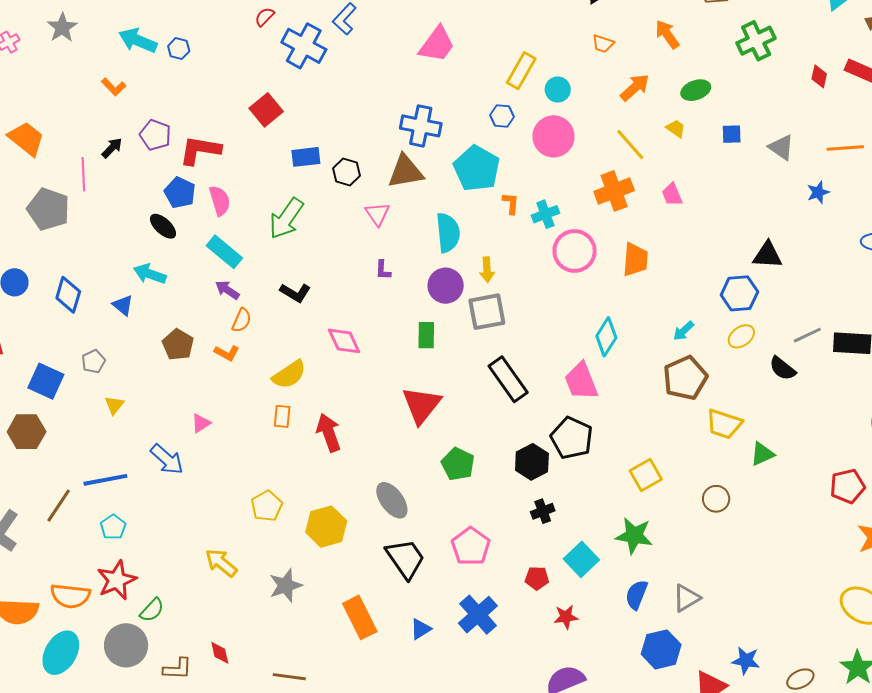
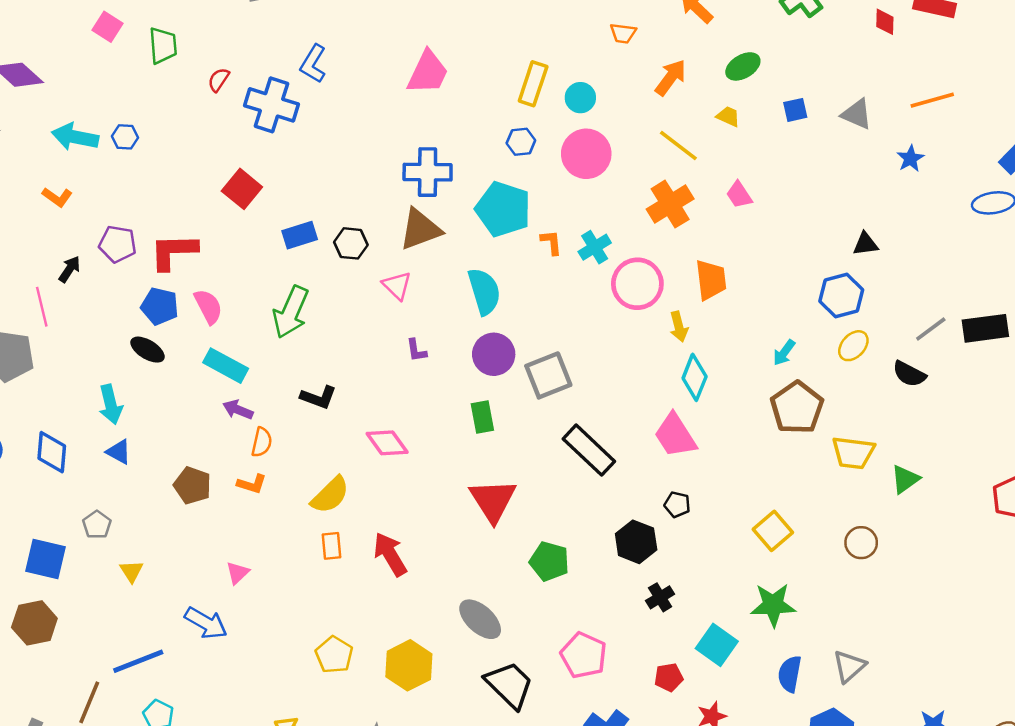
black triangle: (767, 255) -> (865, 244), size x0.7
yellow arrow: (487, 270) -> (679, 327), moved
cyan arrow: (150, 274) -> (111, 404), moved, turned -112
black pentagon: (572, 438) -> (677, 504), size x0.5

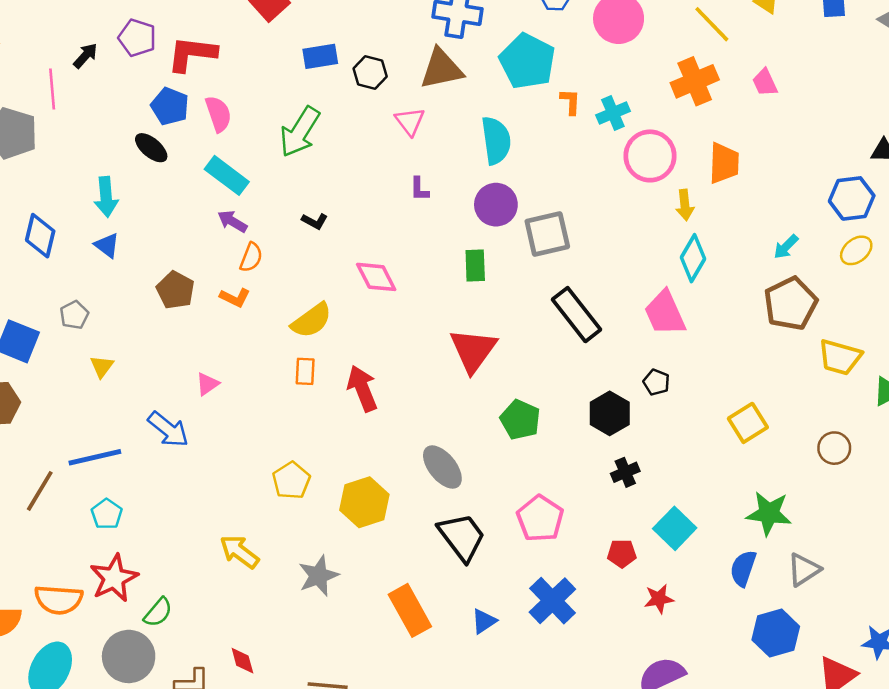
black L-shape: (319, 397) -> (315, 221), size x0.7
green star: (773, 605) -> (769, 513), moved

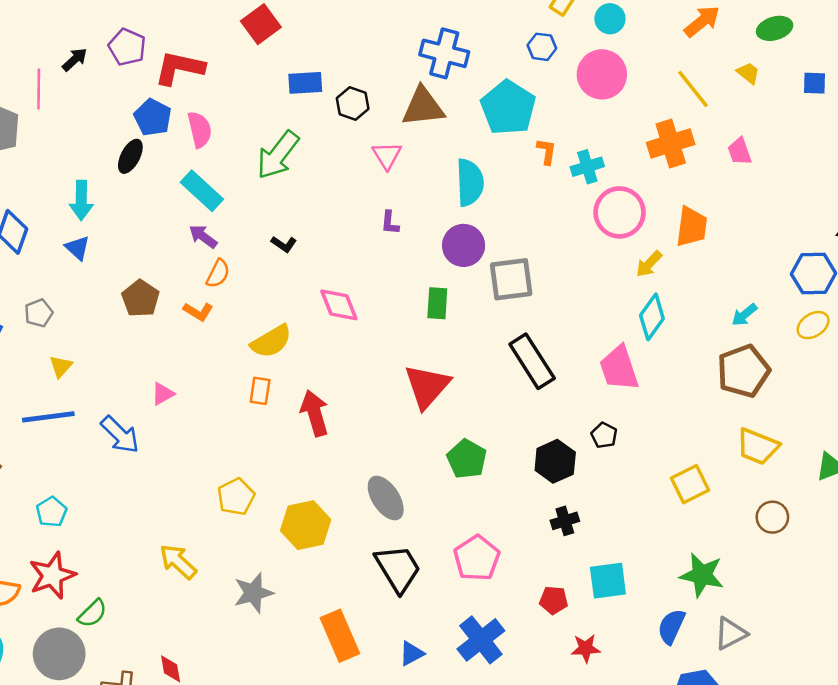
black ellipse: (151, 148) -> (130, 156), turned 72
yellow arrow: (685, 205) -> (649, 264), turned 44
yellow trapezoid: (840, 357) -> (758, 446), moved
blue line: (95, 457) -> (48, 417), moved
cyan square: (675, 528) -> (608, 581), turned 33

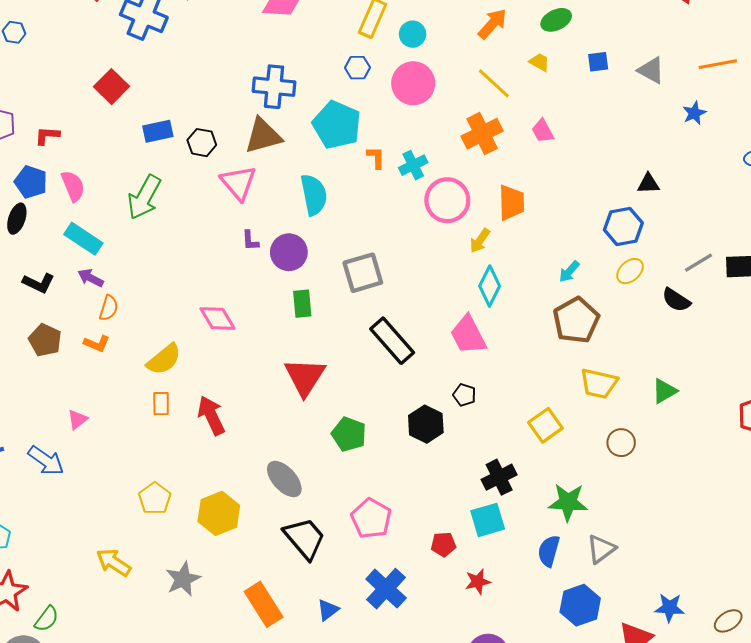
red L-shape: (179, 68) -> (47, 136), size x0.6
pink triangle: (387, 155) -> (238, 183), size x1.4
black L-shape: (284, 244) -> (39, 283), moved, size x1.4
purple circle: (464, 245) -> (289, 252), moved
black cross: (565, 521) -> (499, 477), moved, size x1.4

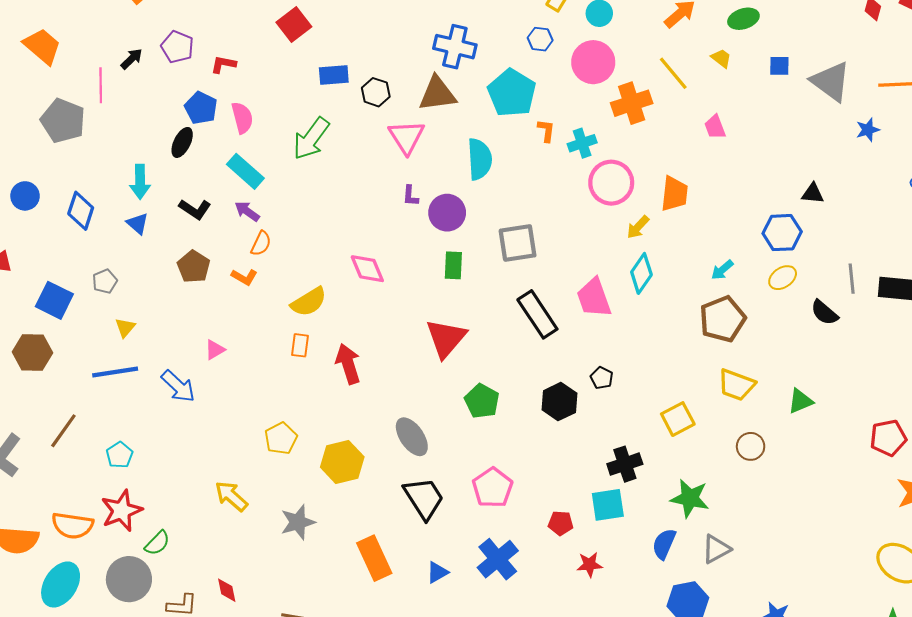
gray triangle: (651, 70) -> (831, 82), size x1.5
orange cross: (482, 134) -> (632, 103), moved
gray line: (698, 263) -> (852, 279), turned -72
pink trapezoid: (468, 335) -> (594, 298), moved

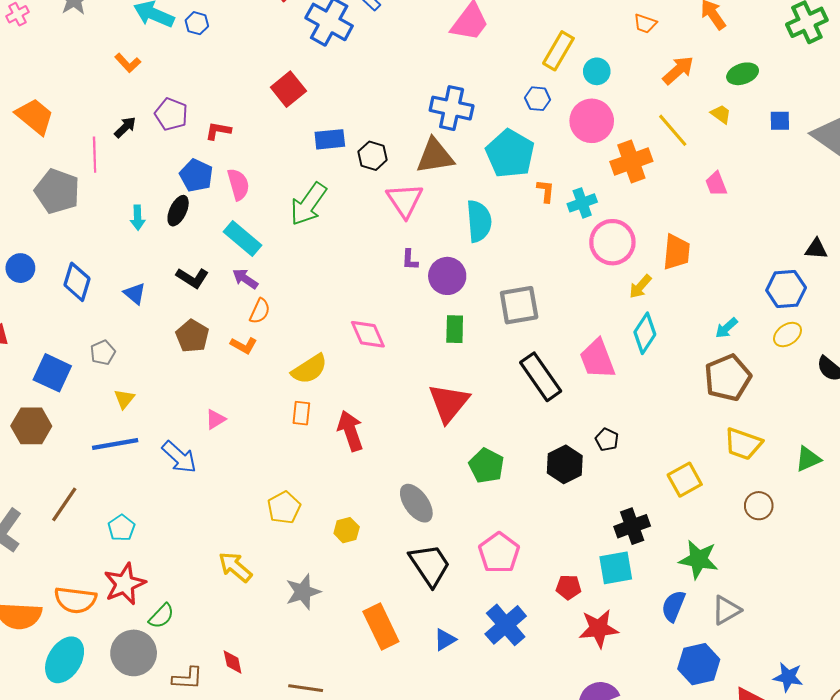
cyan arrow: (140, 182) -> (138, 218), moved, size x0.7
yellow hexagon: (342, 462) -> (347, 530), size x0.6
red star: (590, 565) -> (599, 629), size x1.5

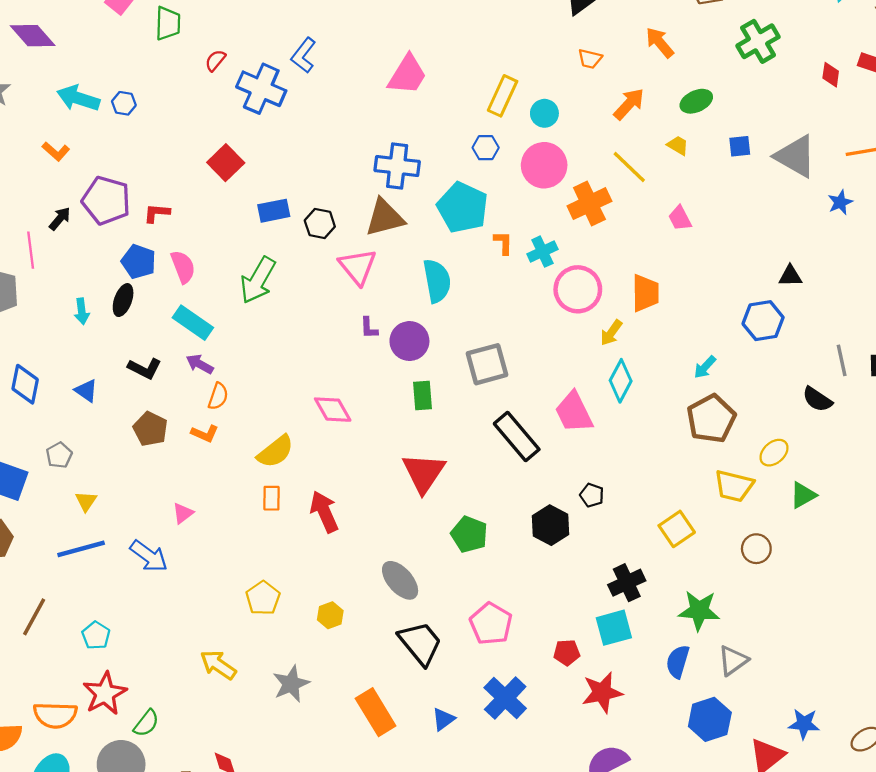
purple pentagon: (171, 114) -> (106, 200), size x1.4
yellow ellipse: (788, 335) -> (774, 453), moved

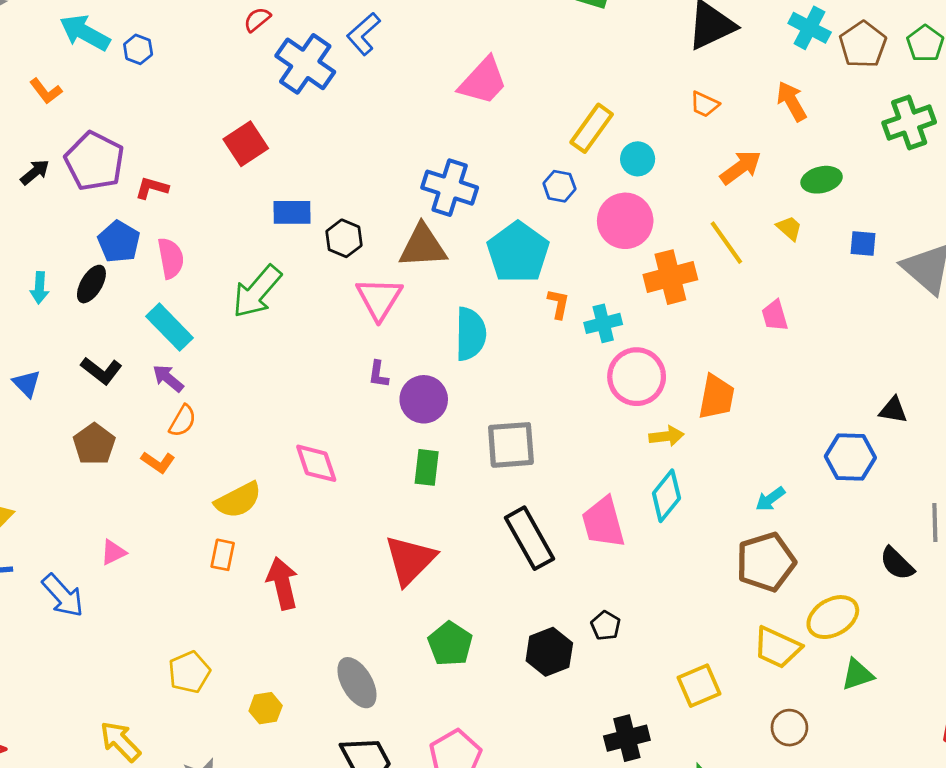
yellow arrow: (611, 333) -> (666, 436), turned -144
yellow ellipse: (774, 453) -> (833, 617), size x1.4

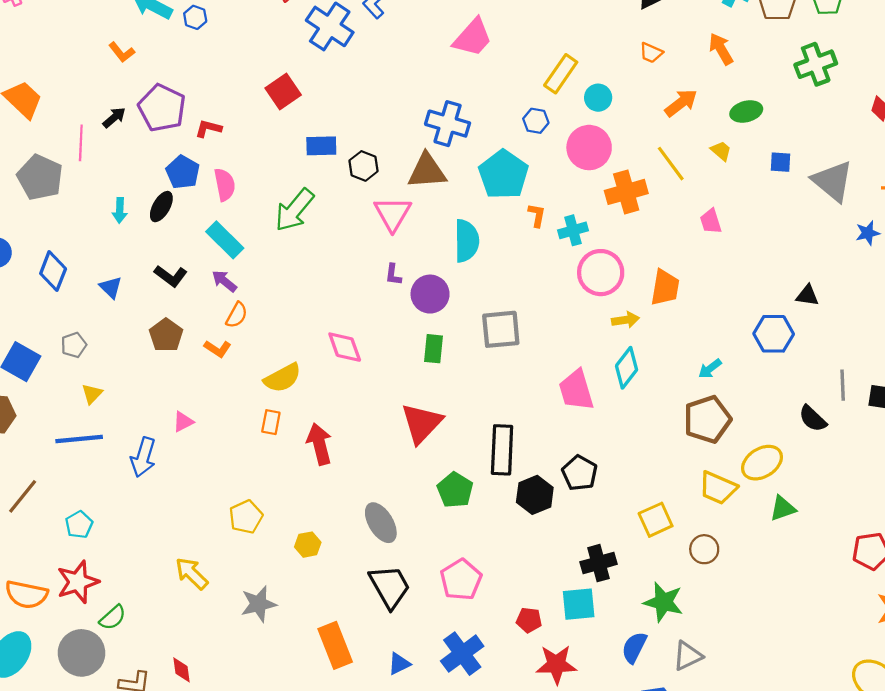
black rectangle: (529, 538) -> (502, 450), moved, turned 33
blue arrow: (63, 596) -> (143, 457), turned 60
black pentagon: (606, 626) -> (580, 473), size x1.5
brown circle: (789, 728) -> (704, 549), moved

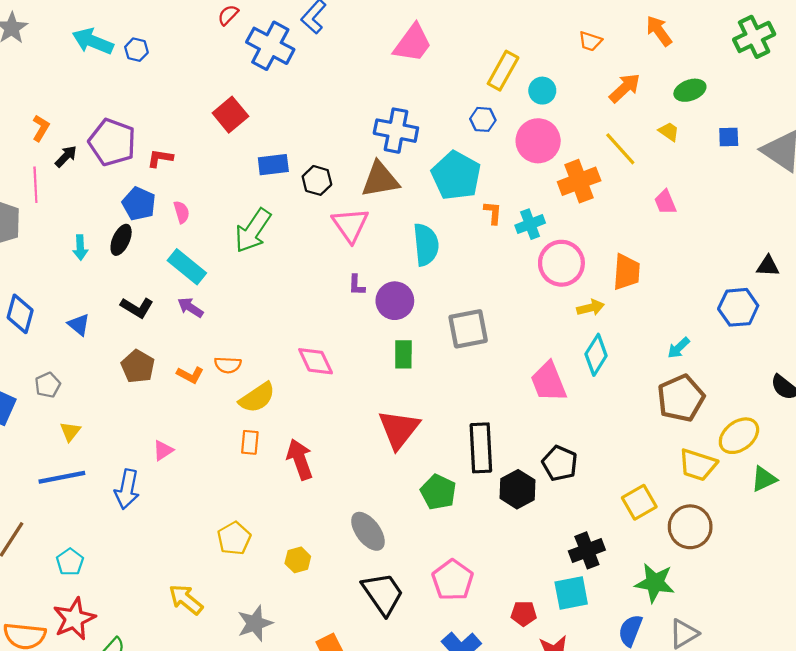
orange L-shape: (122, 52) -> (41, 128), moved, turned -105
pink semicircle: (225, 185) -> (181, 212), size x0.7
orange semicircle: (237, 315) -> (228, 365), moved, turned 70
brown circle: (704, 549) -> (690, 527), size x1.5

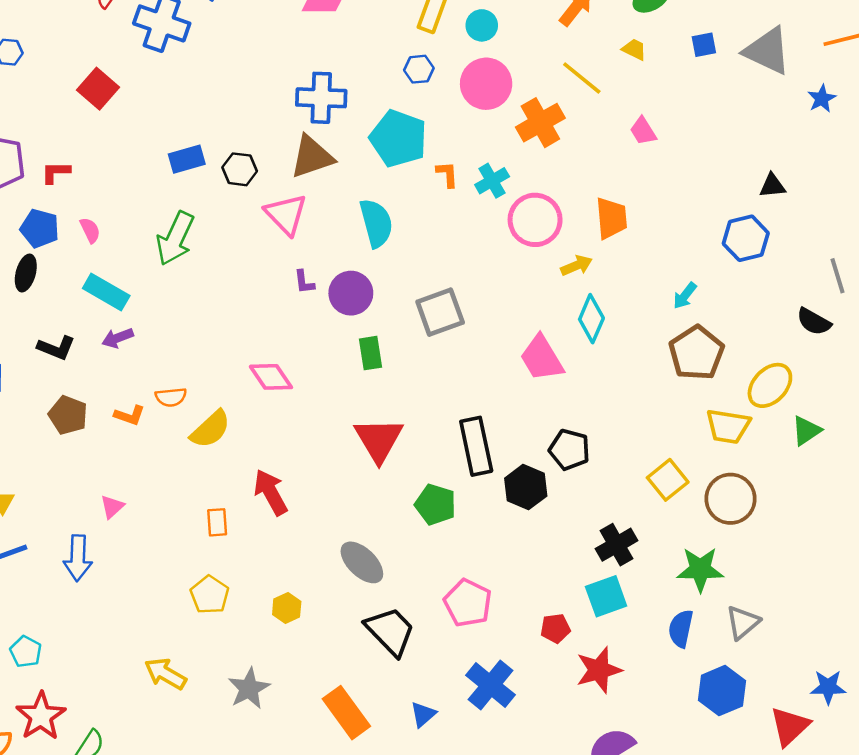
red square: (230, 115) -> (98, 89), moved
purple arrow: (190, 307) -> (118, 338), turned -45
orange rectangle: (250, 442) -> (217, 522), moved

